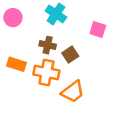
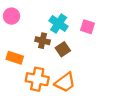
cyan cross: (56, 14) -> (59, 24), moved
orange cross: (46, 73) -> (37, 79), moved

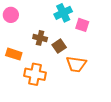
cyan cross: (59, 24) -> (63, 13), moved, turned 30
orange trapezoid: (65, 82) -> (76, 64), moved, turned 45

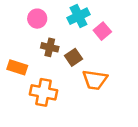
pink circle: (11, 15) -> (37, 19), moved
pink square: (82, 25) -> (102, 31), turned 32

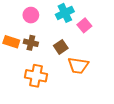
brown cross: (50, 47) -> (31, 43), moved
orange rectangle: (17, 67) -> (11, 42), moved

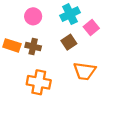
brown square: (61, 47) -> (69, 42), moved

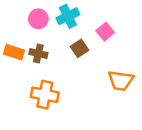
cyan cross: (70, 14) -> (68, 16), moved
orange trapezoid: (85, 71) -> (121, 81), moved

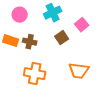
pink circle: (38, 19) -> (20, 15), moved
orange trapezoid: (121, 81) -> (79, 71), moved

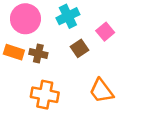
pink circle: (20, 15) -> (25, 19), size x1.5
orange trapezoid: (79, 71) -> (101, 91), turned 45

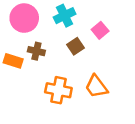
orange rectangle: (14, 52) -> (13, 61), moved
orange cross: (45, 95) -> (58, 90), moved

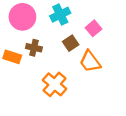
orange trapezoid: (96, 87) -> (90, 62), moved
orange cross: (58, 90) -> (55, 84), turned 30

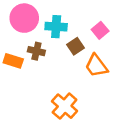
cyan cross: (60, 15) -> (56, 27), moved, turned 30
orange cross: (55, 84) -> (65, 106), moved

